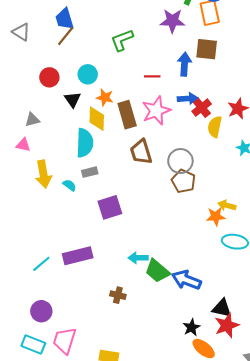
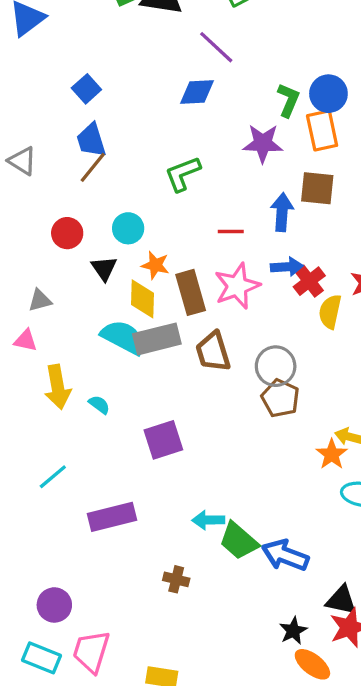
cyan semicircle: (85, 143) -> (123, 337), turned -64
gray rectangle: (90, 172) -> (157, 339), moved, size x1.8
orange star: (216, 216) -> (332, 454), turned -30
cyan line: (41, 264) -> (53, 477), moved

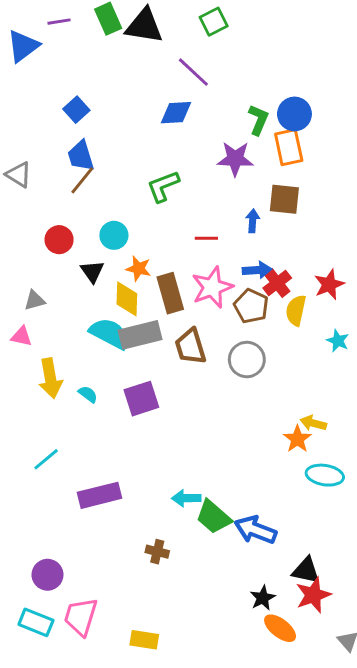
blue arrow: (282, 212) -> (253, 221), size x0.7
brown pentagon: (280, 398) -> (251, 306), moved
purple square: (163, 440) -> (141, 399), moved

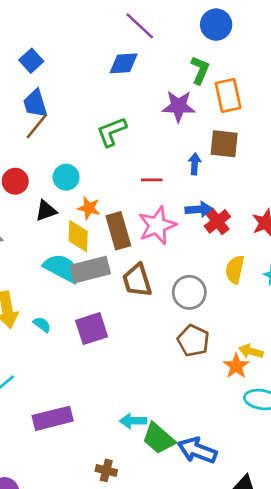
blue circle: (294, 114) -> (216, 25), moved
black triangle: (92, 271) -> (46, 211), turned 45
brown pentagon: (251, 306) -> (193, 341), moved
yellow semicircle: (296, 310) -> (235, 270), moved

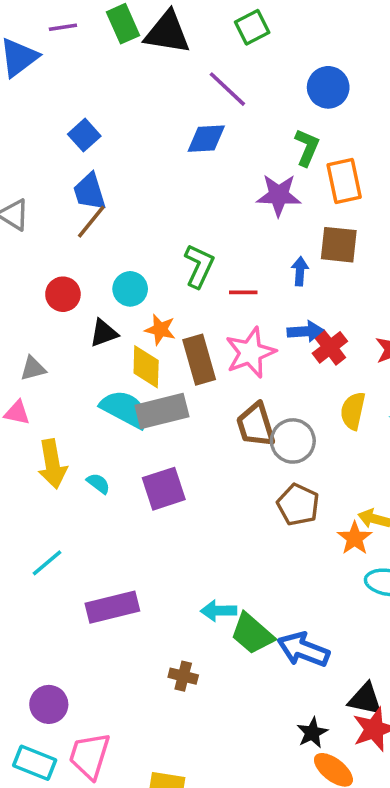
green L-shape: (112, 132) -> (199, 266), moved, turned 136
brown trapezoid: (137, 280) -> (256, 425), moved

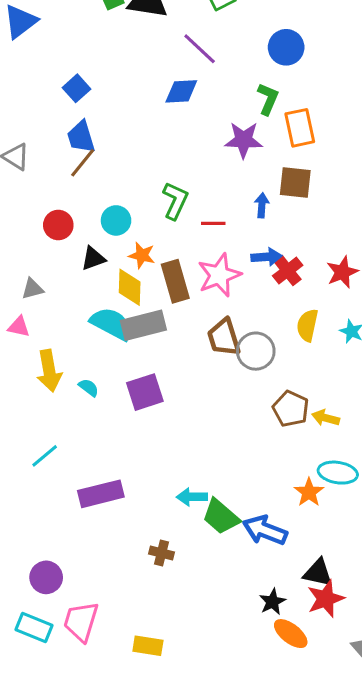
brown pentagon: (298, 505) -> (291, 409), moved
orange star: (355, 538) -> (309, 492), moved

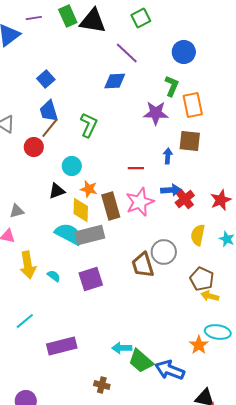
green L-shape: (175, 201) -> (89, 125), moved
red circle: (58, 225) -> (34, 147), moved
brown trapezoid: (224, 337) -> (143, 265), moved
brown pentagon: (291, 409) -> (202, 279), moved

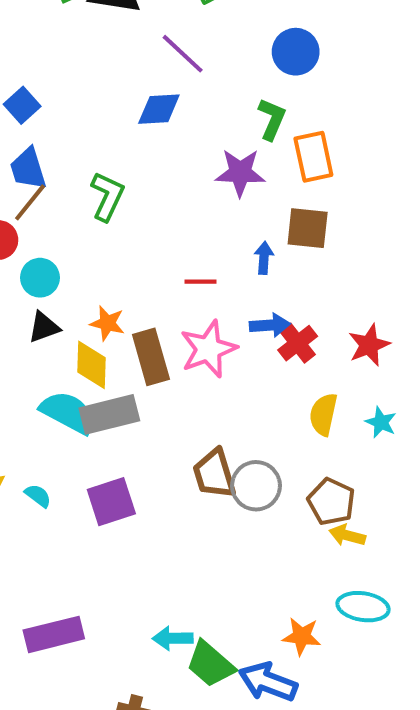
cyan circle: (72, 166) -> (40, 278), moved
gray circle: (164, 252) -> (256, 486), moved
orange star: (199, 345) -> (302, 636), moved, turned -30

